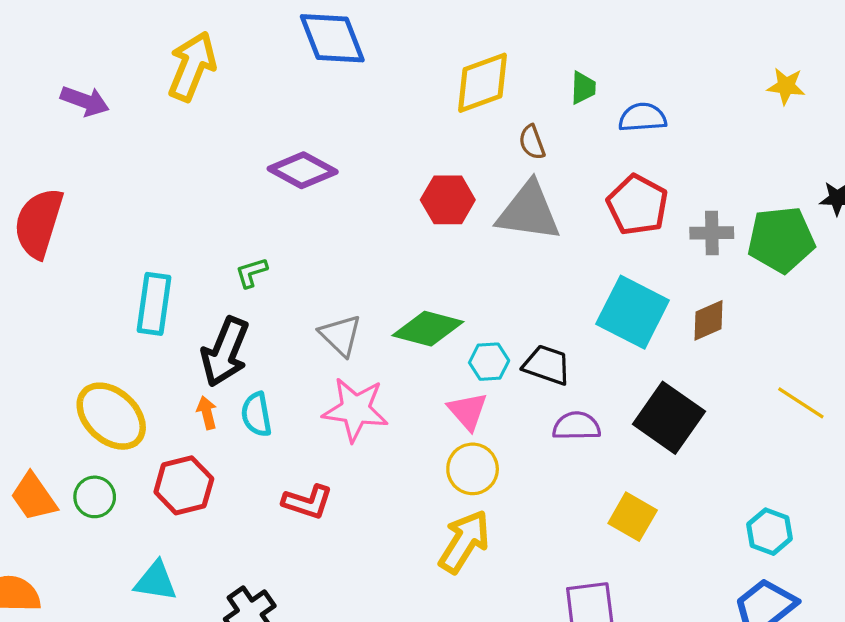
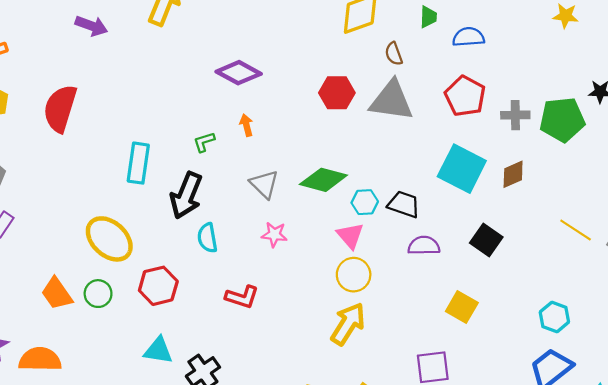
pink star: (355, 409) -> (274, 234), size x0.6
orange arrow: (207, 413) -> (246, 125), moved
black square: (669, 418) -> (486, 240), size x0.7
cyan triangle: (156, 581) -> (158, 351), moved

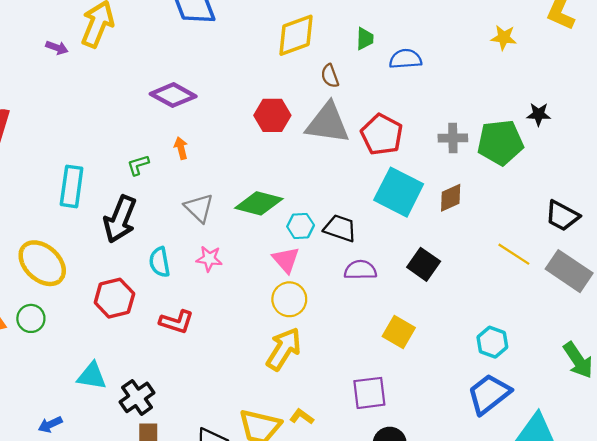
purple arrow: (91, 26) -> (57, 48), moved, size x0.7
red pentagon: (465, 96) -> (382, 135), moved
cyan semicircle: (207, 238) -> (160, 262), moved
red hexagon: (158, 286) -> (114, 298), moved

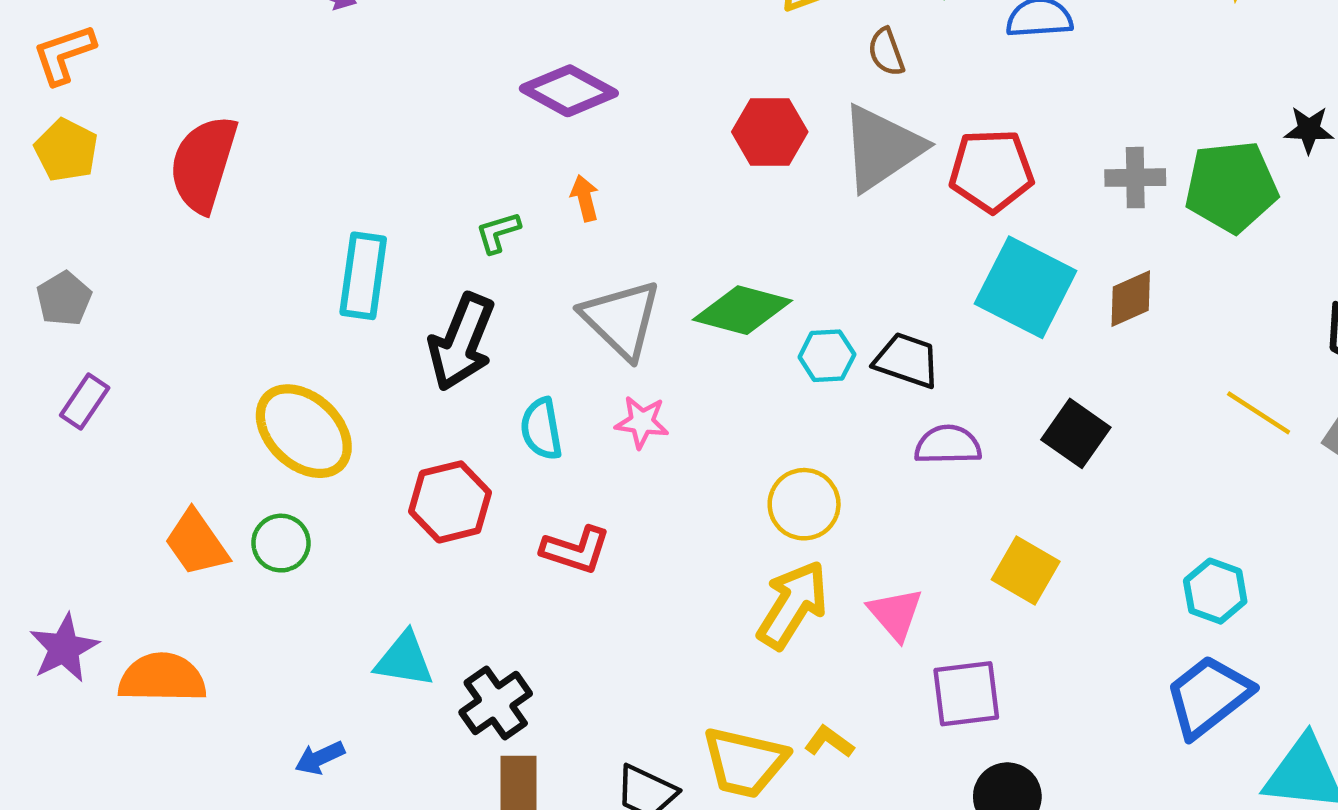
gray triangle: (328, 123) -> (882, 148), turned -42
red pentagon: (382, 135) -> (991, 171), turned -30
gray triangle: (199, 208) -> (621, 319), size x1.4
pink triangle: (286, 260) -> (895, 614), moved

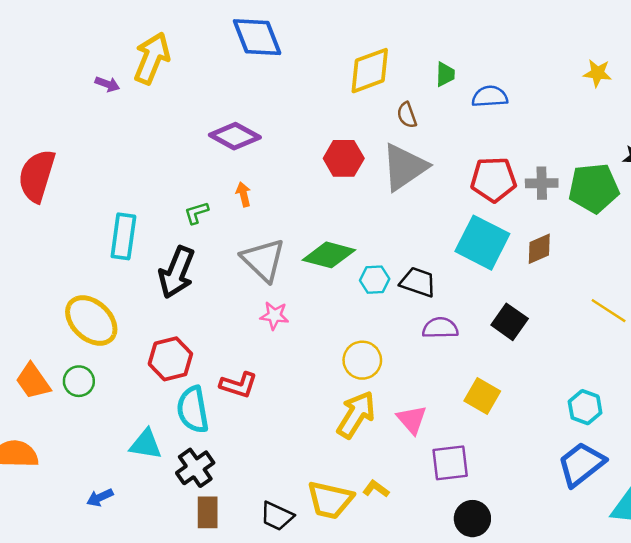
red pentagon: (991, 171) -> (493, 179), moved
cyan semicircle: (541, 429) -> (193, 410), moved, size x1.4

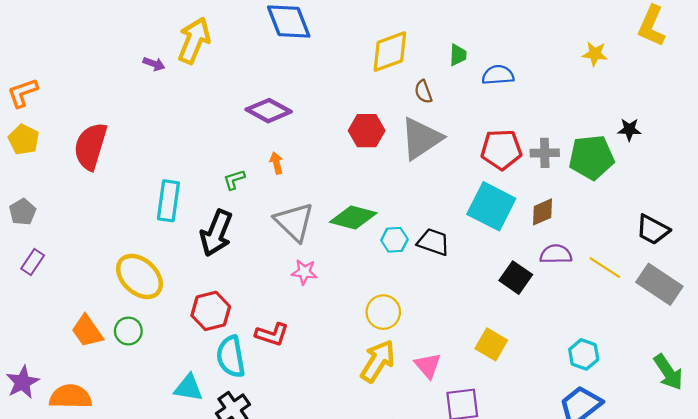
purple semicircle: (440, 328) -> (556, 254), moved

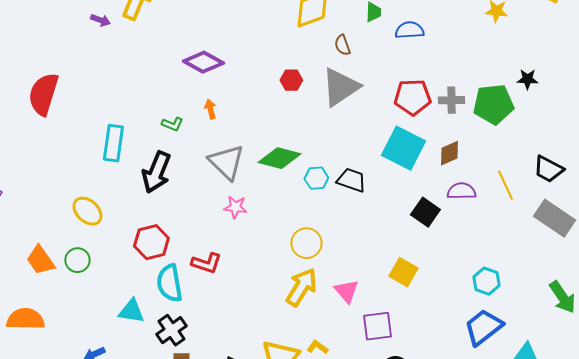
red hexagon: (367, 131) -> (291, 80), size x0.7
green L-shape: (234, 180) -> (172, 124), turned -140
yellow line: (605, 268) -> (505, 185), moved, turned 32
yellow ellipse: (139, 276) -> (87, 211), size x0.7

